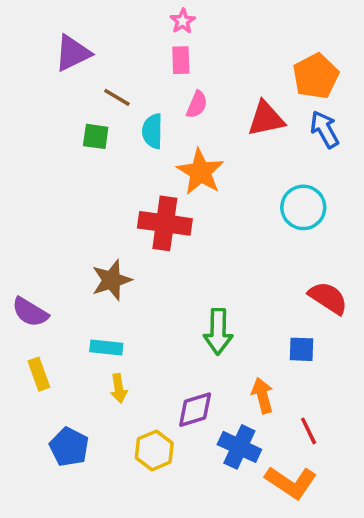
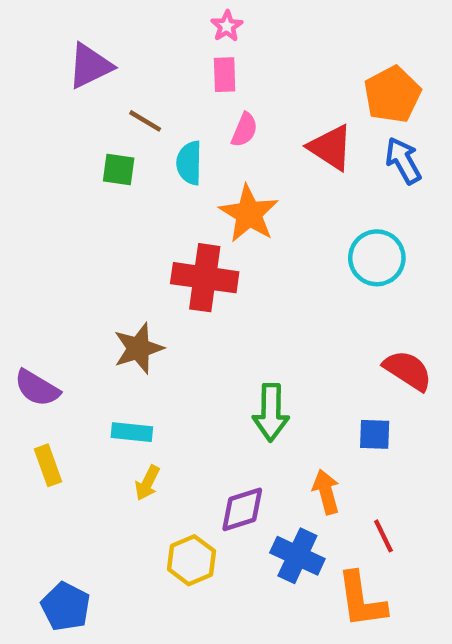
red triangle: (266, 119) -> (331, 147), turned 45
yellow arrow: (119, 388) -> (147, 483), turned 36
blue pentagon: (69, 447) -> (66, 607), moved
orange L-shape: (291, 482) -> (361, 600), turned 48

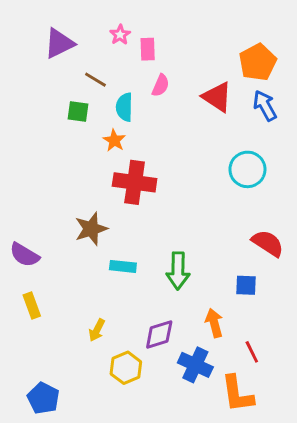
pink star: (227, 26) -> (120, 35), moved
orange star: (249, 214) -> (114, 140), moved, size x0.6
cyan rectangle: (132, 432) -> (123, 266), moved
yellow arrow: (147, 483) -> (97, 330), moved

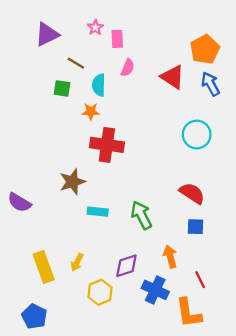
orange star: (114, 140) -> (91, 112), turned -30
red semicircle: (268, 243) -> (192, 193), moved
green arrow: (178, 271) -> (141, 215), turned 152
yellow rectangle: (32, 306) -> (44, 267), moved, size x1.5

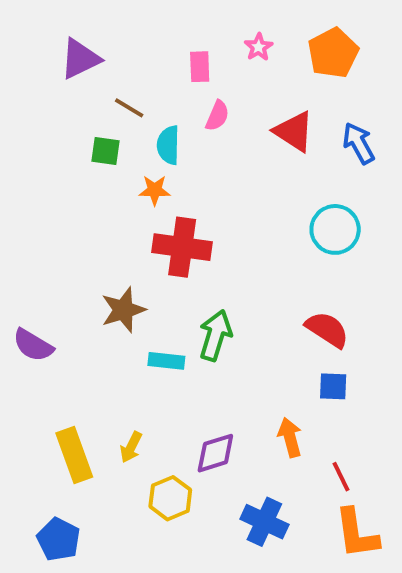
pink star: (95, 27) -> (259, 47), moved
orange pentagon: (205, 49) -> (333, 53), moved
green arrow: (141, 215) -> (215, 335), moved, turned 44
blue cross: (155, 290) -> (264, 522), moved
orange L-shape: (189, 313) -> (357, 533), moved

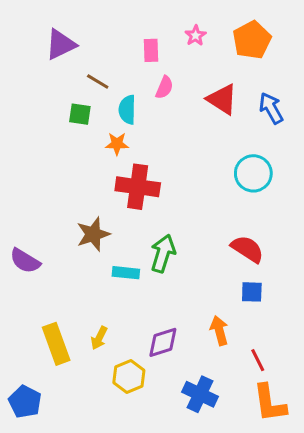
blue pentagon: (59, 539) -> (25, 402), moved

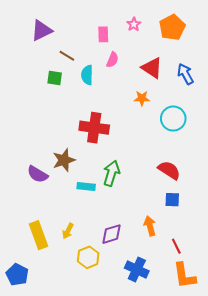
orange star: (117, 144) -> (142, 98), moved
purple semicircle: (25, 261) -> (37, 174), moved

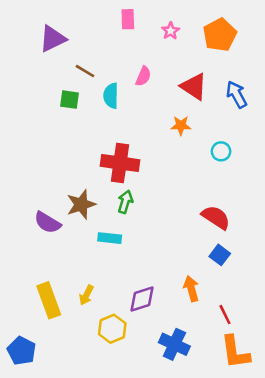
pink rectangle: (103, 34) -> (128, 19), moved
cyan circle: (173, 119) -> (221, 151), size x0.6
green arrow: (111, 173) -> (125, 202), moved, size x0.7
blue square: (172, 200) -> (220, 255), turned 35

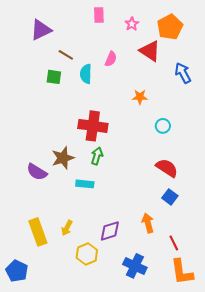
red triangle: (194, 87) -> (150, 51), moved
cyan circle: (221, 151) -> (163, 126), moved

